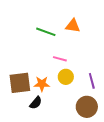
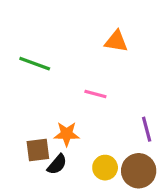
green line: (46, 32) -> (35, 64), moved
yellow circle: (66, 77) -> (105, 168), moved
brown square: (20, 83) -> (38, 150), moved, size x0.7

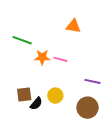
purple line: (147, 129) -> (93, 81), turned -63
orange star: (67, 134) -> (42, 57), moved
yellow circle: (105, 168) -> (55, 96), moved

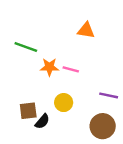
yellow circle: (55, 96) -> (64, 103), moved

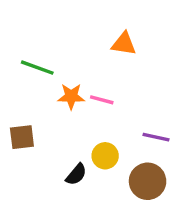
yellow circle: (64, 103) -> (105, 156), moved
brown square: (28, 111) -> (22, 137), moved
black semicircle: (42, 121) -> (76, 174), moved

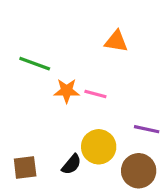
brown square: (22, 137) -> (25, 168), moved
yellow circle: (105, 156) -> (99, 147), size x1.4

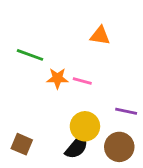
black semicircle: (71, 164) -> (77, 147), moved, size x1.4
brown square: (25, 168) -> (22, 144), turned 30

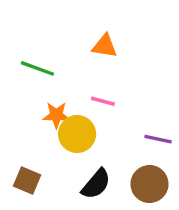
orange triangle: (100, 36) -> (105, 46), moved
orange star: (57, 78) -> (56, 115), moved
yellow circle: (85, 126) -> (77, 134), moved

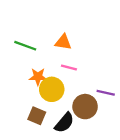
orange triangle: (105, 46) -> (63, 42), moved
brown square: (27, 181) -> (37, 116), moved
brown circle: (149, 184) -> (85, 107), moved

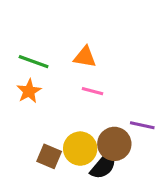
orange star: (38, 77) -> (29, 91), moved, turned -30
yellow circle: (52, 89) -> (80, 149), moved
black semicircle: (64, 123) -> (103, 166), moved

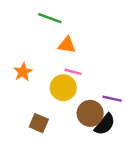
green line: (34, 62) -> (50, 18), moved
yellow circle: (80, 149) -> (63, 88), moved
black semicircle: (103, 166) -> (105, 124), moved

